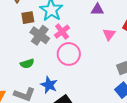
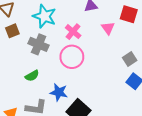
brown square: (28, 18) -> (12, 31), moved
pink cross: (62, 32) -> (73, 32), moved

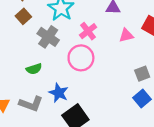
pink triangle: (108, 28) -> (126, 35), turned 40
brown square: (12, 31) -> (23, 16), turned -32

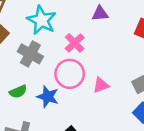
pink triangle: (126, 35) -> (101, 85), moved
blue star: (59, 93) -> (48, 97), moved

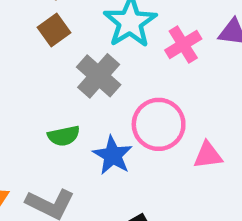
pink cross: (75, 43) -> (183, 45), moved

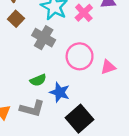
green semicircle: (64, 136) -> (38, 80), moved
blue star: (113, 155) -> (60, 92), moved

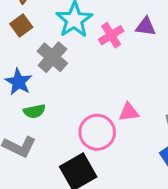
pink circle: (80, 56) -> (97, 132), moved
blue star: (60, 92) -> (19, 82), moved

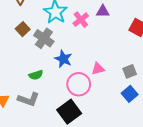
brown square: (21, 26) -> (23, 29), moved
blue star: (19, 82) -> (63, 59), moved

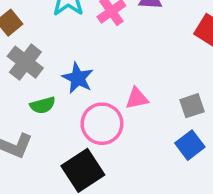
gray cross: (44, 38) -> (25, 62), moved
green semicircle: (36, 75) -> (43, 105), moved

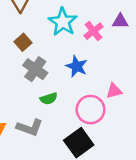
blue star: (78, 78) -> (77, 66), moved

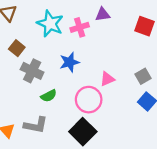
pink cross: (94, 31) -> (80, 27), turned 30
blue star: (77, 66) -> (69, 62), turned -30

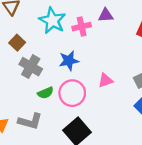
pink circle: (89, 100) -> (72, 93), moved

